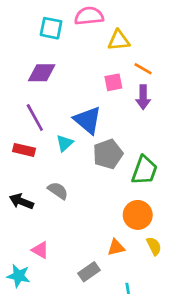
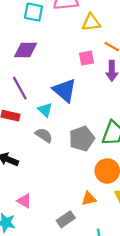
cyan triangle: (65, 143) -> (45, 110), turned -35
gray pentagon: (108, 154) -> (82, 139), moved
gray semicircle: (58, 191) -> (44, 135), moved

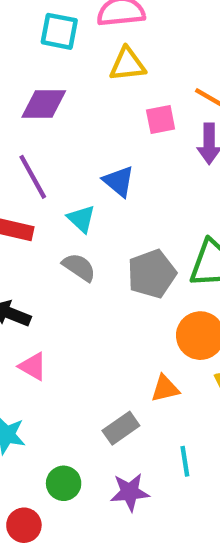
yellow triangle: (91, 22) -> (128, 64), moved
blue triangle: (65, 90) -> (119, 181), size x0.7
pink triangle: (24, 201) -> (33, 366), moved

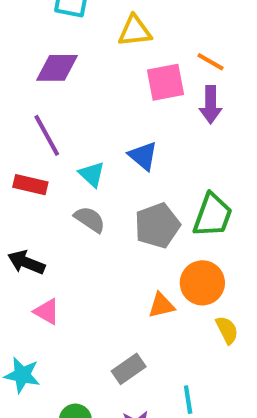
pink square: (161, 120) -> (166, 82), size x1.4
blue triangle: (119, 181) -> (143, 156), moved
orange triangle: (165, 388) -> (161, 305), moved

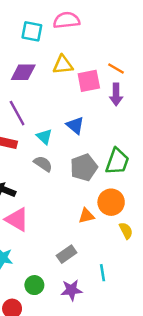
yellow triangle: (135, 31) -> (63, 65), moved
pink triangle: (47, 312) -> (17, 219), size x1.5

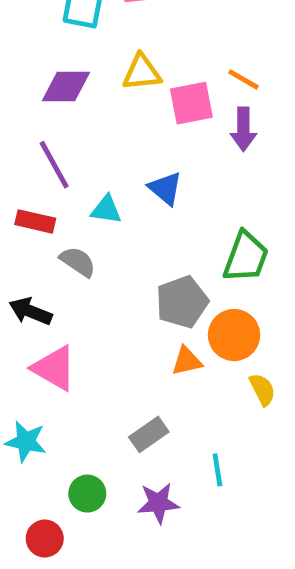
cyan triangle: (44, 137) -> (106, 210), turned -35
gray semicircle: (43, 164) -> (78, 262), moved
gray pentagon: (84, 168) -> (182, 302), moved

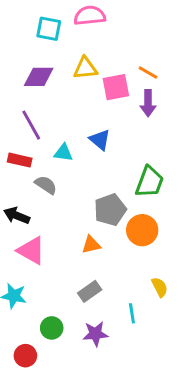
orange triangle: (187, 361) -> (91, 245), moved
yellow semicircle: (262, 389) -> (160, 287), moved

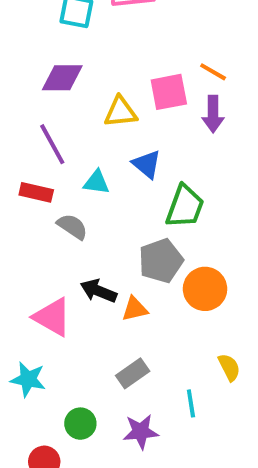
yellow triangle: (85, 68) -> (121, 112), moved
green trapezoid: (149, 182) -> (185, 206), moved
black arrow: (17, 216) -> (98, 291), moved

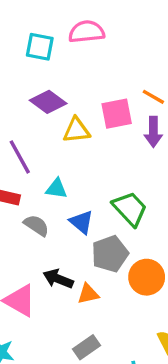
purple diamond: (62, 78) -> (48, 102), moved, turned 36
blue triangle: (147, 164) -> (82, 222), moved
green trapezoid: (185, 206) -> (130, 209), turned -63

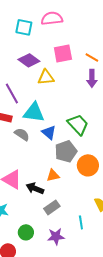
pink square: (117, 114) -> (63, 53), moved
cyan triangle: (56, 189) -> (34, 112), size x1.6
black arrow: (58, 279) -> (35, 188), moved

